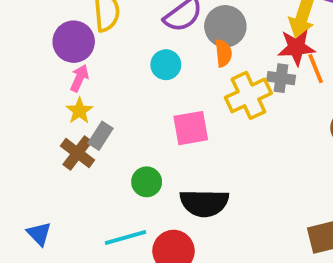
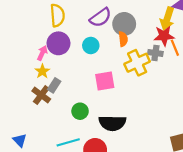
purple circle: (74, 42) -> (58, 43), moved

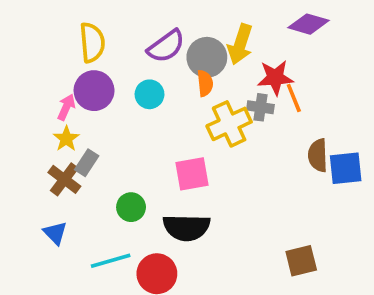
yellow arrow: (167, 19) -> (240, 44), moved
pink square: (105, 81) -> (192, 174), moved
blue triangle: (20, 140) -> (55, 233), moved

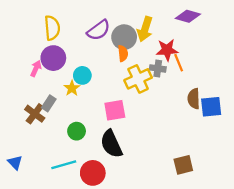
cyan circle: (150, 94) -> (82, 75), moved
yellow star: (66, 139) -> (72, 88), moved
black semicircle: (187, 227) -> (111, 144), turned 64
blue triangle: (55, 233) -> (15, 162), moved

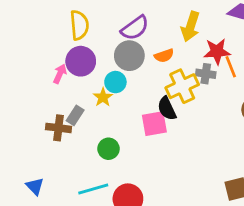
gray circle: (124, 37) -> (129, 56), moved
orange semicircle: (123, 53) -> (164, 56), turned 77
brown cross: (35, 114) -> (58, 128), turned -30
black semicircle: (111, 144) -> (167, 108), moved, size x0.7

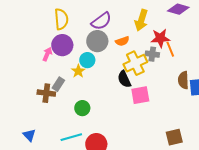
pink square: (154, 124) -> (140, 95), moved

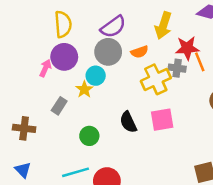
black semicircle: (124, 79) -> (128, 122), moved
brown cross: (46, 93) -> (24, 128), moved

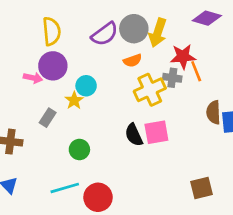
gray circle: (108, 52) -> (134, 29), moved
pink arrow: (45, 68) -> (33, 78), turned 78
black semicircle: (128, 122) -> (134, 135), moved

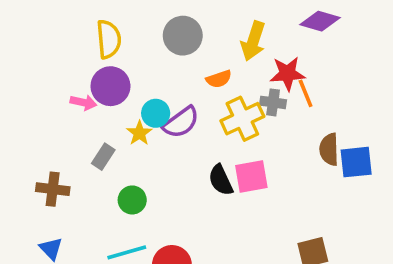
gray circle: (134, 29) -> (183, 36), moved
purple semicircle: (105, 34) -> (181, 122), moved
green circle: (79, 149) -> (132, 200), moved

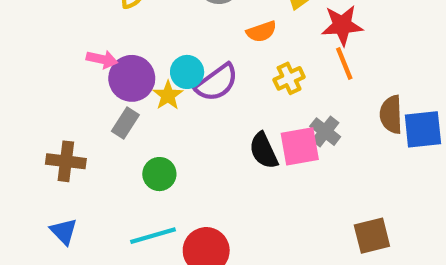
purple circle: (110, 86) -> (132, 78), moved
orange line: (306, 93) -> (344, 63), moved
gray cross: (273, 102) -> (325, 132), moved, turned 30
yellow cross: (242, 119) -> (289, 78), size x0.6

